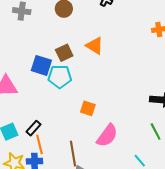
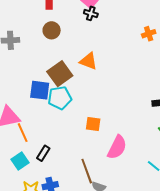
brown square: (64, 53) -> (60, 74), size x1.4
orange line: (40, 144) -> (23, 133), moved

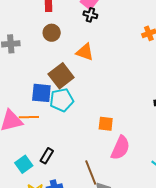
orange triangle: (89, 61) -> (85, 52), moved
orange square: (93, 124) -> (106, 124), moved
orange line: (23, 133) -> (29, 117), moved, turned -66

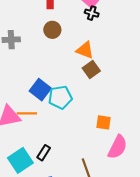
brown square: (61, 76) -> (91, 70), moved, size x0.7
blue square: (41, 93) -> (40, 90), turned 30
cyan square: (24, 164) -> (20, 160), size x1.4

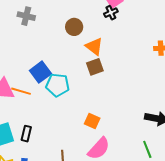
black cross: (92, 13) -> (111, 13), turned 32
brown circle: (52, 30) -> (74, 27), moved
black rectangle: (44, 153) -> (26, 134), turned -35

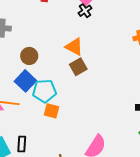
brown circle: (74, 27) -> (29, 56), moved
orange square: (92, 121) -> (52, 111), moved

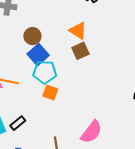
blue square: (25, 81) -> (38, 55), moved
black rectangle: (22, 144) -> (18, 123), turned 42

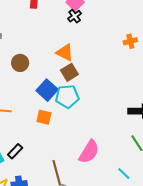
blue square: (38, 55) -> (47, 90), moved
cyan pentagon: (45, 72) -> (67, 96), moved

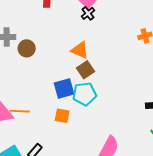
brown circle: (20, 63) -> (27, 48), moved
blue square: (47, 90) -> (64, 89), turned 35

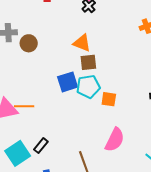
brown square: (86, 70) -> (88, 62), turned 30
orange square: (62, 116) -> (109, 99), moved

